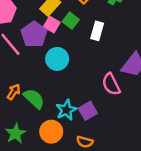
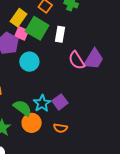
green square: (71, 21) -> (37, 28), size x1.6
pink semicircle: (111, 84) -> (77, 60), moved
green semicircle: (34, 99) -> (22, 108), moved

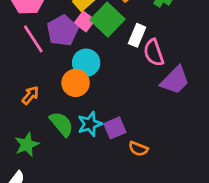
pink semicircle: (77, 60) -> (154, 53), moved
orange circle: (32, 123) -> (76, 83), moved
orange semicircle: (60, 128) -> (138, 149), moved

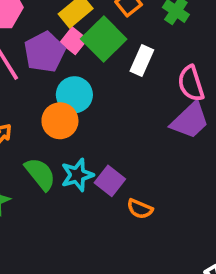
pink semicircle: (154, 53) -> (191, 83), moved
purple square: (115, 128) -> (110, 181), turned -30

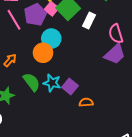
cyan star: (77, 175) -> (52, 83), turned 30
orange semicircle: (140, 209) -> (86, 102), turned 152

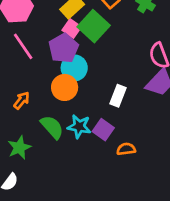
purple pentagon: (35, 15) -> (64, 48), moved
white rectangle: (89, 20) -> (118, 96), moved

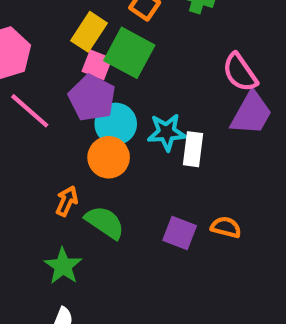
orange arrow: (22, 100) -> (67, 201), moved
cyan star: (79, 126) -> (167, 132), moved
purple square: (103, 130) -> (180, 233), moved
orange semicircle: (126, 149) -> (226, 227), turned 36

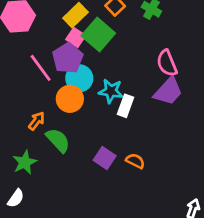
pink line: (30, 111) -> (41, 68), moved

